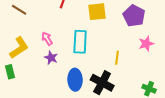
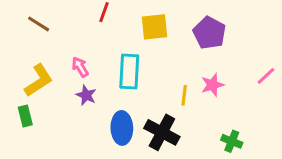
pink star: (146, 44) -> (212, 85), moved

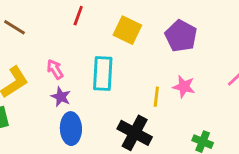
yellow square: (154, 27) -> (127, 30), turned 32
pink star: (212, 85) -> (184, 87), turned 30
blue ellipse: (122, 128) -> (71, 129), moved

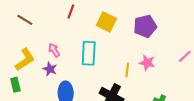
purple pentagon: (181, 36) -> (145, 26), turned 30
purple star: (61, 97) -> (50, 69), moved

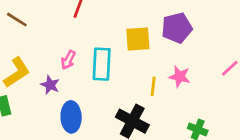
yellow square: (106, 22) -> (138, 39), moved, turned -30
pink arrow: (54, 50) -> (68, 60), moved, turned -120

